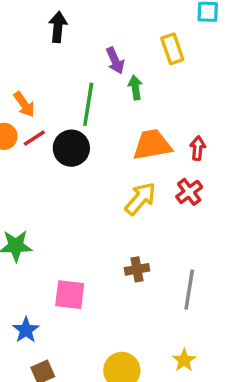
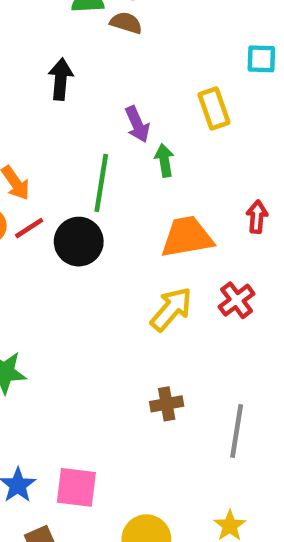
red arrow: (198, 148) -> (257, 217), moved
pink square: (70, 295) -> (76, 487), moved

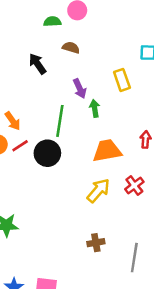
brown semicircle: (126, 23) -> (71, 48), moved
black arrow: (61, 79) -> (37, 64), turned -40

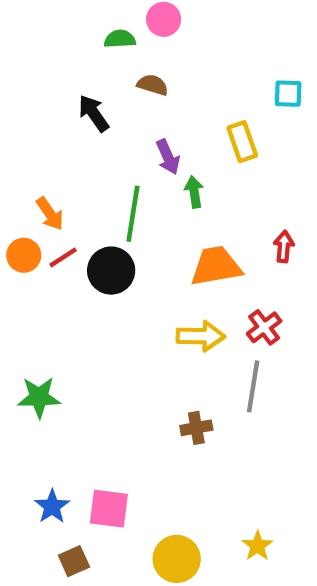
yellow arrow: (98, 190) -> (201, 336), turned 50
gray line: (134, 258) -> (253, 386), moved

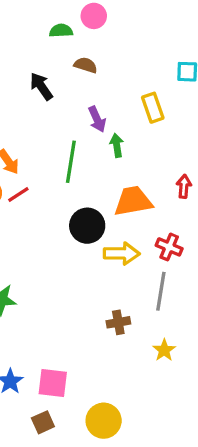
black circle: (111, 271) -> (87, 226), moved
red cross: (264, 327) -> (169, 247), turned -30
yellow star: (257, 546) -> (164, 350), moved
brown square: (74, 561) -> (43, 422), moved

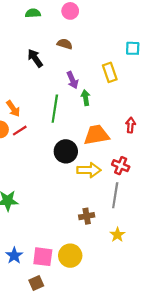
green semicircle: (61, 31) -> (33, 13), moved
yellow circle: (104, 421) -> (70, 256), moved

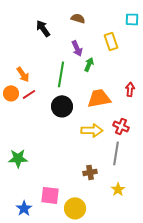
brown semicircle: (65, 44) -> (78, 18), moved
green arrow: (86, 98) -> (89, 64), turned 32
black circle: (66, 151) -> (62, 106), moved
pink square: (43, 257) -> (50, 195), moved

